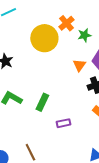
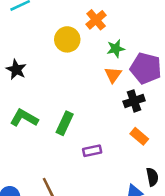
green star: (84, 35) -> (116, 49), moved
yellow circle: (44, 38) -> (67, 39), size x0.7

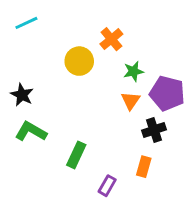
green L-shape: (24, 118) -> (31, 131), moved
orange rectangle: (139, 136) -> (144, 167), moved, turned 66
purple rectangle: (92, 151) -> (107, 186), turned -48

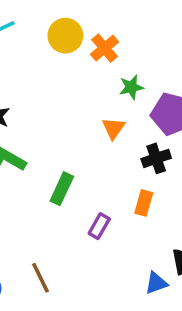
yellow circle: (79, 61) -> (65, 36), moved
orange triangle: (131, 101) -> (113, 128), moved

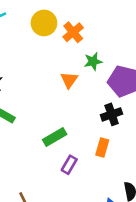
orange triangle: (113, 128) -> (69, 80), moved
green rectangle: (62, 189) -> (55, 137), moved, turned 35

